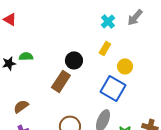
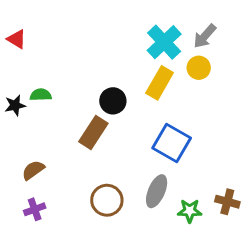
cyan cross: (108, 21) -> (164, 42), size x1.6
yellow rectangle: (105, 48) -> (160, 83), size x1.5
yellow circle: (125, 66) -> (199, 68), moved

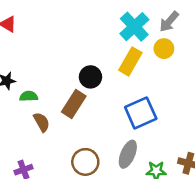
green semicircle: (41, 95) -> (29, 96), moved
blue square: (172, 143) -> (141, 113), turned 36
brown semicircle: (33, 170) -> (42, 122), moved, turned 96

